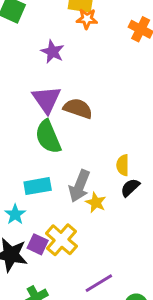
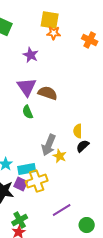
green semicircle: (48, 137) -> (28, 112), size x0.6
cyan rectangle: (38, 186) -> (27, 169), moved
yellow cross: (61, 240) -> (37, 181), turned 30

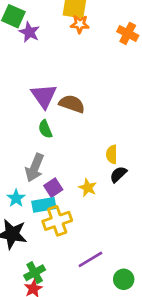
purple star: (31, 55) -> (29, 32), moved
gray arrow: (49, 145) -> (35, 168), moved
purple square: (21, 184) -> (53, 188), moved, turned 32

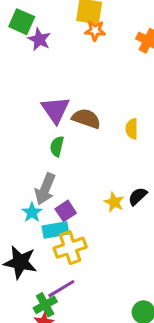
green semicircle: (45, 129) -> (57, 146), turned 36
yellow semicircle: (112, 154) -> (132, 129), moved
yellow star: (88, 188) -> (114, 202), moved
cyan star: (16, 198) -> (32, 212), moved
purple line: (90, 259) -> (61, 289), moved

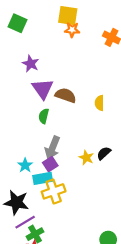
purple star: (39, 39) -> (31, 64), moved
gray arrow: (45, 189) -> (52, 148), moved
purple line: (61, 289) -> (25, 222), moved

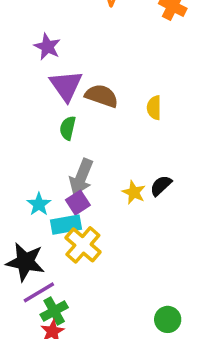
yellow cross: (54, 191) -> (83, 245), turned -30

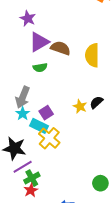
purple triangle: (66, 86) -> (39, 42), turned 35
yellow semicircle: (154, 108) -> (92, 55), size x1.6
green semicircle: (68, 128) -> (40, 68), turned -112
gray arrow: (81, 177) -> (23, 97), moved
cyan rectangle: (66, 225) -> (39, 126), turned 36

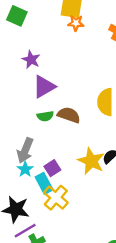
brown semicircle: (61, 48) -> (69, 115), moved
yellow star: (80, 106) -> (91, 161), size x1.6
cyan rectangle: (39, 126) -> (44, 183), turned 36

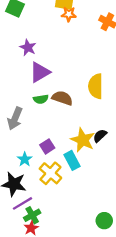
gray arrow: (25, 150) -> (15, 118), moved
cyan star: (25, 169) -> (25, 159), moved
cyan rectangle: (44, 183) -> (72, 160), moved

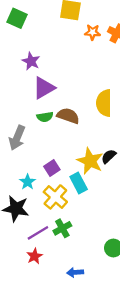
orange star: (69, 14) -> (92, 32), moved
purple line: (23, 203) -> (38, 233), moved
green cross: (32, 215) -> (62, 228), moved

